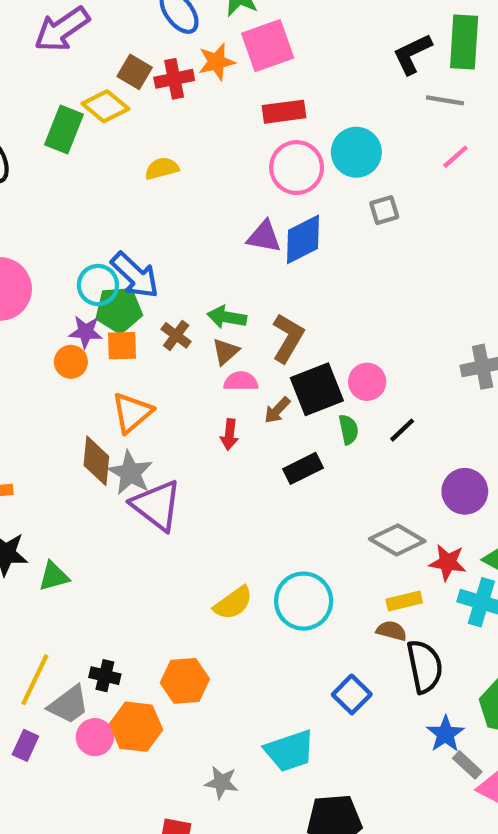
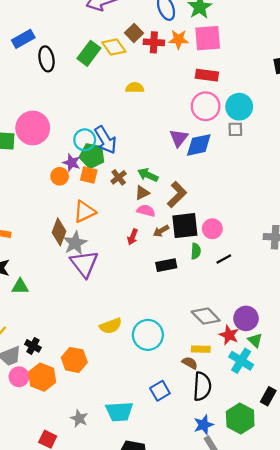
gray square: (384, 210) -> (235, 129), moved
purple triangle: (264, 237) -> (179, 138), turned 42
purple circle: (465, 491) -> (246, 318), moved

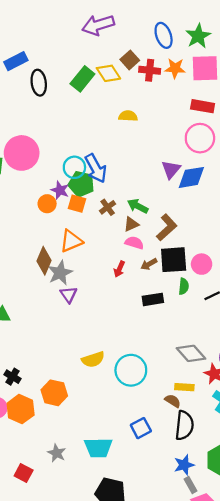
purple triangle: (84, 264) -> (69, 295), size x0.6

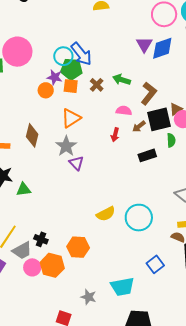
brown triangle: (131, 224) -> (176, 109), moved
brown diamond: (44, 261) -> (32, 135), moved

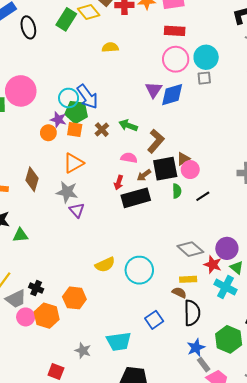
gray star: (66, 146) -> (67, 192), turned -30
black rectangle: (147, 155) -> (136, 198), moved, size x1.5

